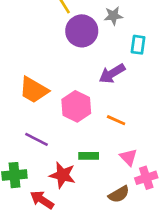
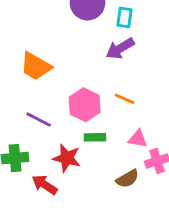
cyan rectangle: (138, 45) -> (124, 17), moved
pink hexagon: (76, 106) -> (85, 105), moved
pink triangle: (128, 157) -> (138, 139), turned -36

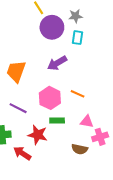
purple arrow: (120, 49) -> (57, 63), moved
orange trapezoid: (36, 66) -> (16, 71), turned 80
brown semicircle: (127, 179) -> (80, 149), turned 42

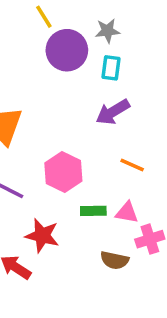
purple arrow: (57, 63) -> (113, 112), moved
orange line: (78, 94) -> (132, 165), moved
green rectangle: (57, 120) -> (93, 211), moved

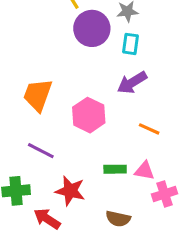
pink hexagon: (63, 172) -> (89, 115), moved
brown semicircle: (115, 260) -> (118, 219), moved

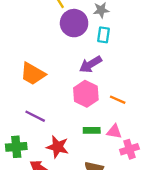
purple arrow: (132, 83) -> (91, 64), moved
orange trapezoid: (38, 95) -> (33, 74), turned -80
pink hexagon: (89, 115) -> (86, 94), moved

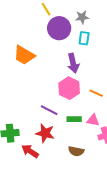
purple arrow: (91, 64) -> (73, 63), turned -72
orange trapezoid: (33, 74) -> (24, 55), moved
purple line: (35, 116) -> (49, 110), moved

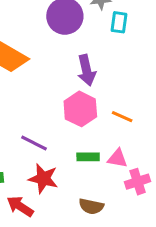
cyan rectangle: (84, 38) -> (119, 22), moved
purple line: (49, 110) -> (34, 143), moved

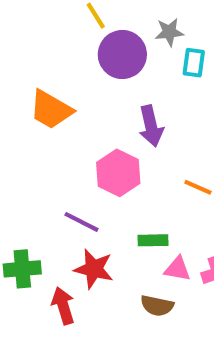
pink hexagon: (80, 109) -> (118, 173), moved
pink triangle: (117, 158) -> (177, 269), moved
red arrow: (20, 206) -> (63, 306), turned 40

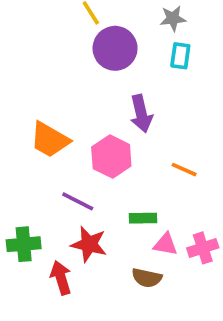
gray star: (169, 32) -> (173, 18), moved
orange trapezoid: (51, 110) -> (50, 140), moved

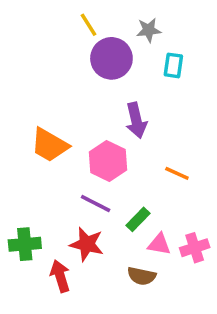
gray star: (173, 18) -> (149, 30), moved
purple line: (78, 201) -> (96, 203), moved
green rectangle: (143, 218) -> (138, 219), turned -45

